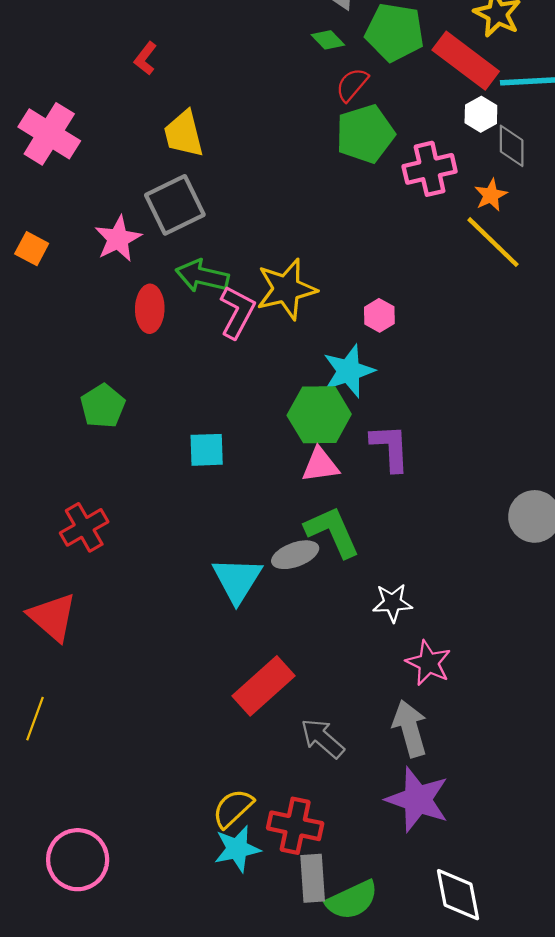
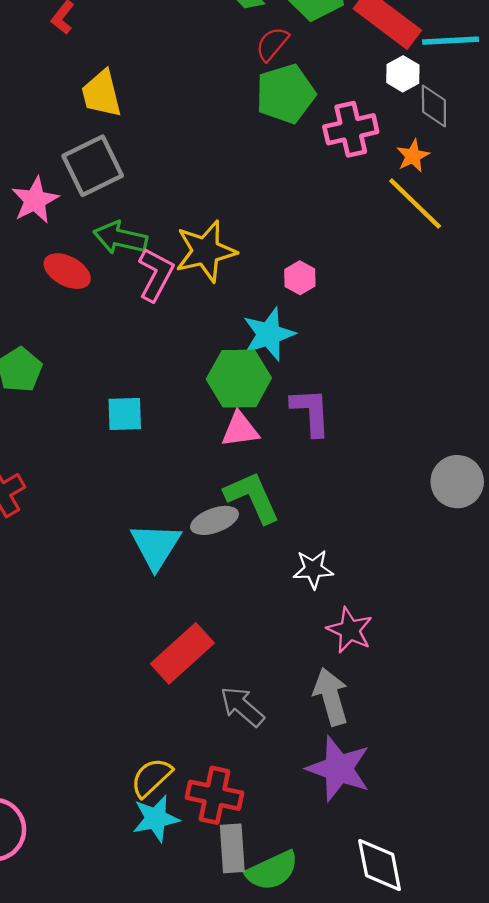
red ellipse: (150, 309) -> (67, 271), turned -63

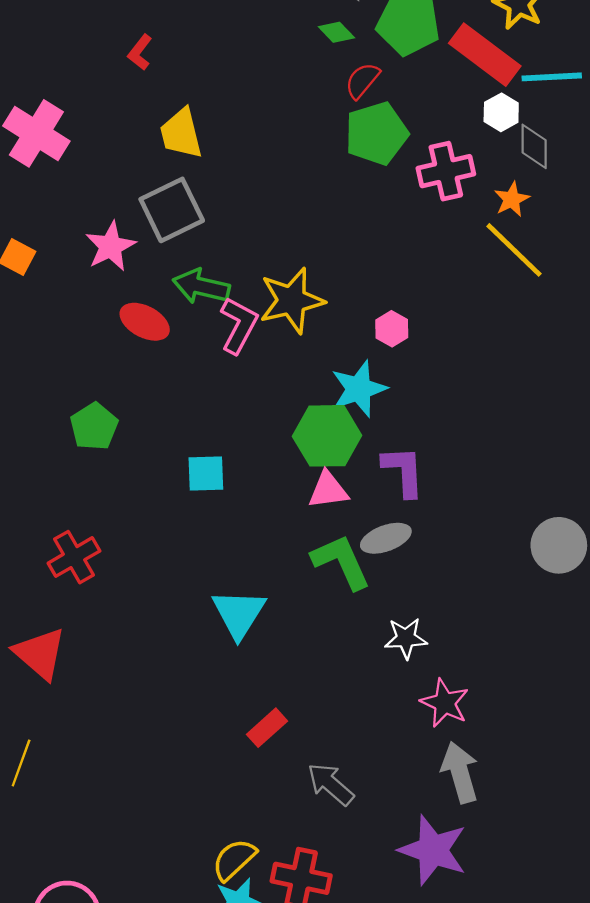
gray ellipse: (215, 520) -> (386, 538), moved
red rectangle: (182, 653) -> (267, 728), size x0.6
gray arrow: (331, 697) -> (460, 772), moved

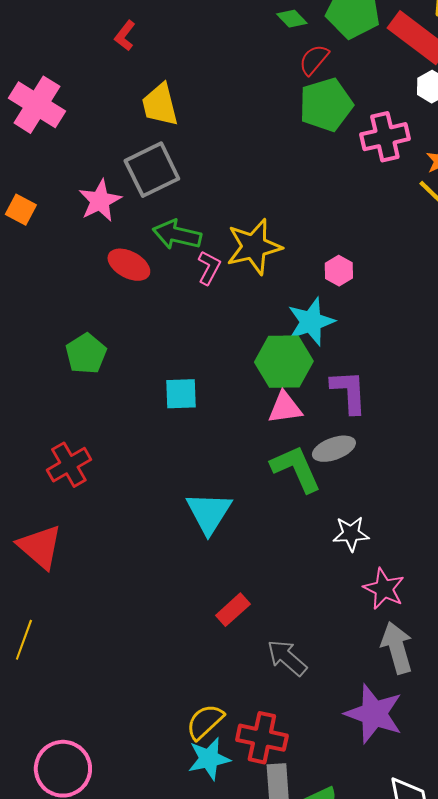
pink L-shape: (239, 325) -> (209, 268), size x0.7

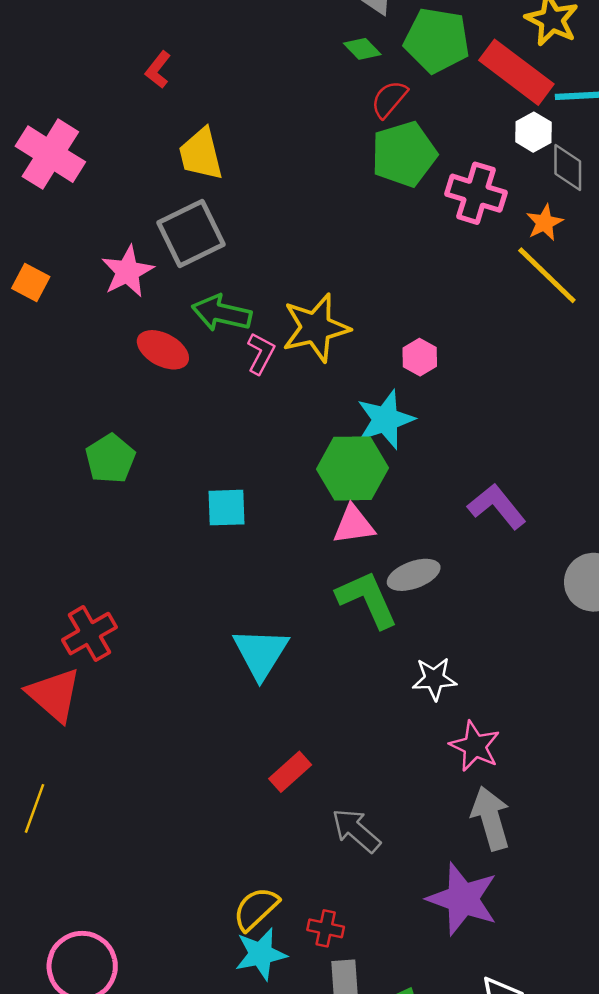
pink cross: (385, 137) -> (476, 193), turned 30
purple L-shape: (349, 392) -> (497, 506), moved, turned -36
red cross: (69, 465) -> (90, 634), moved
red cross: (262, 738) -> (326, 928), size x0.6

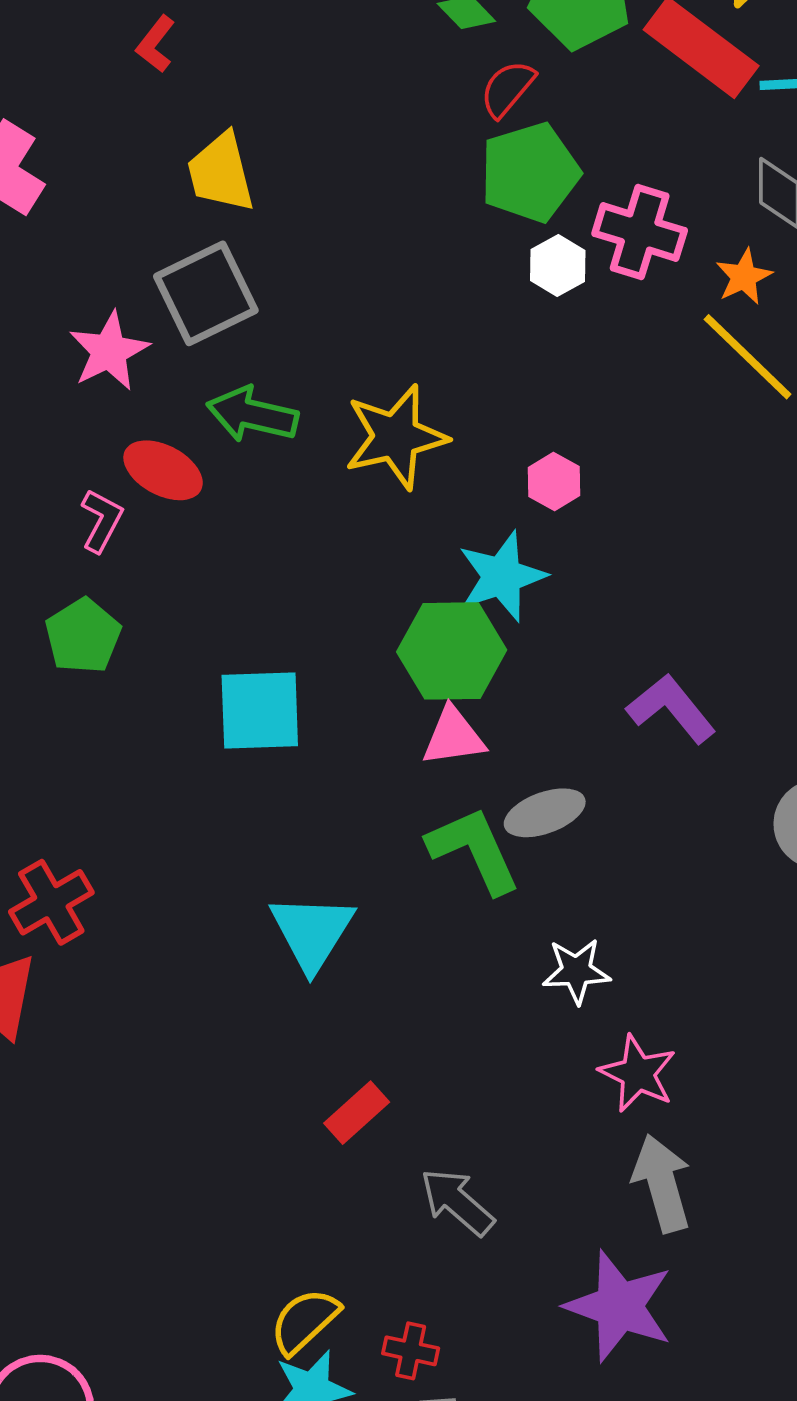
white hexagon: (533, 132) -> (558, 266), moved
pink L-shape: (261, 353) -> (102, 521), moved
cyan square: (226, 508) -> (260, 710), size x1.4

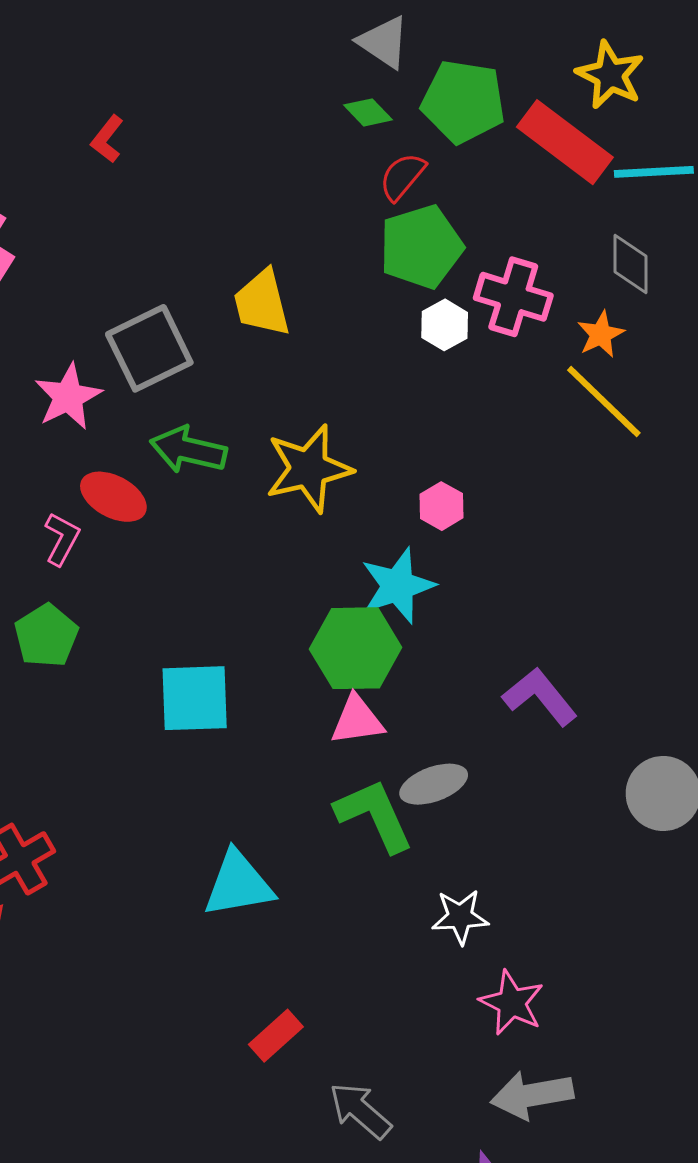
yellow trapezoid: (221, 172) -> (262, 303), moved
cyan triangle: (312, 932) -> (238, 884), turned 48
gray arrow: (662, 1183) -> (532, 1095), turned -84

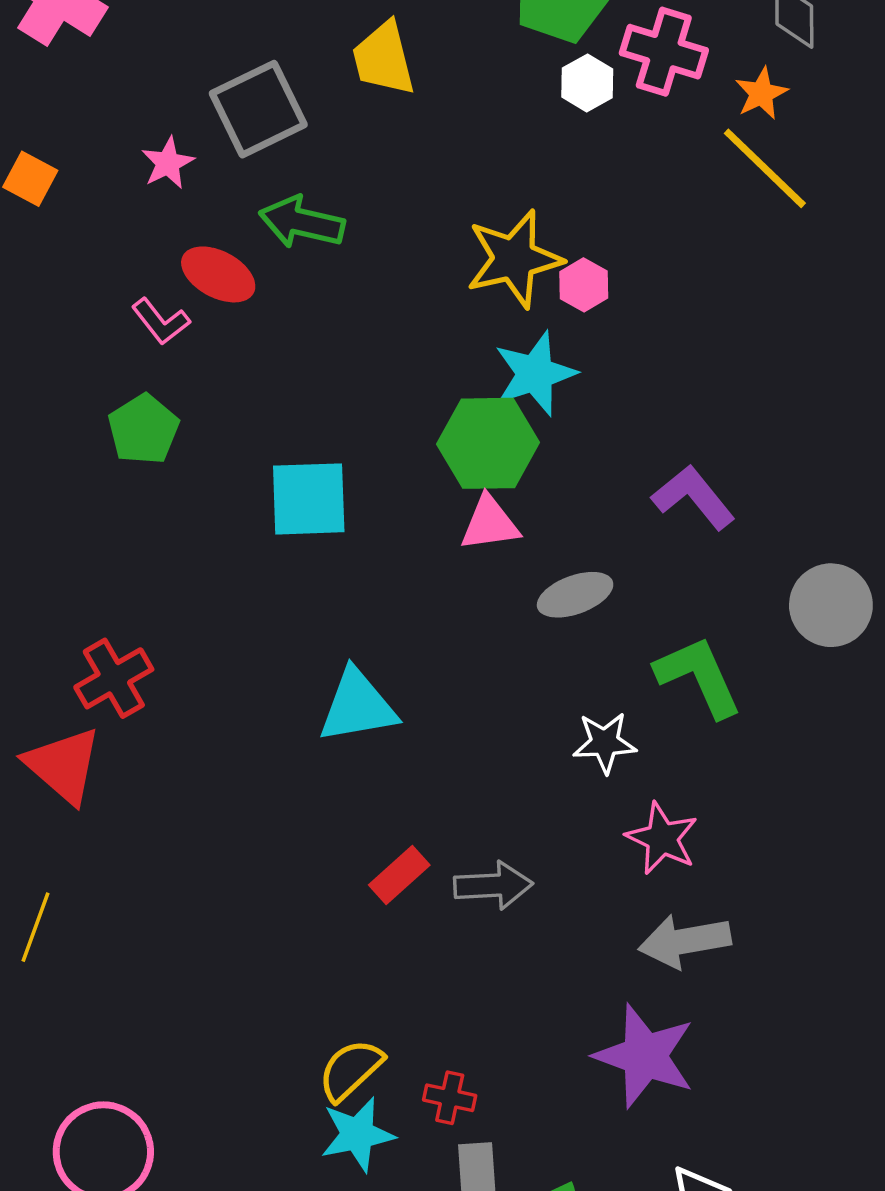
pink star: (68, 397) -> (168, 163), size x0.7
yellow star: (309, 469) -> (514, 259), moved
pink L-shape: (62, 539) -> (161, 321), turned 114
green L-shape: (374, 815) -> (699, 677), moved
gray arrow: (360, 1111) -> (493, 885), moved, turned 136

